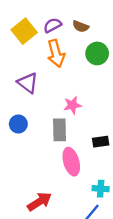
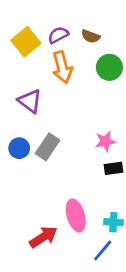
pink star: (72, 105) -> (105, 141), moved
gray rectangle: (59, 130) -> (47, 147), moved, turned 35
pink ellipse: (71, 162) -> (76, 215), moved

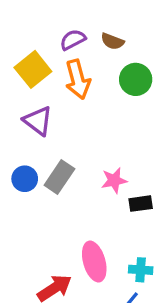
yellow square: (26, 42) -> (33, 69), moved
pink star: (105, 141) -> (114, 180), moved

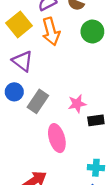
blue circle: (25, 179) -> (14, 92), moved
pink ellipse: (94, 262) -> (57, 138), moved

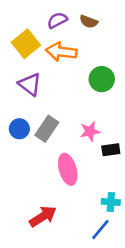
orange arrow: (51, 32) -> (61, 52), turned 112
green circle: (92, 32) -> (102, 79), moved
blue circle: (14, 92) -> (19, 129), moved

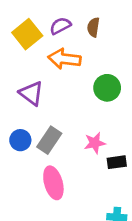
brown semicircle: (89, 22) -> (93, 27), turned 78
yellow square: (26, 44) -> (27, 34), moved
pink ellipse: (68, 169) -> (53, 183), moved

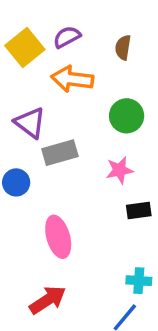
brown semicircle: (93, 27) -> (123, 47), moved
gray rectangle: (49, 140) -> (60, 153), moved, turned 40
pink star: (95, 143) -> (120, 170), moved

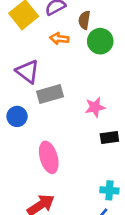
brown semicircle: (123, 47) -> (84, 20), moved
orange arrow: (72, 79) -> (59, 39), size x0.6
green circle: (127, 116) -> (100, 41), moved

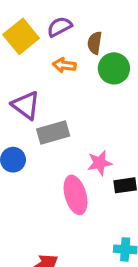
pink star: (95, 107) -> (100, 163), moved
pink ellipse: (49, 157) -> (75, 195), moved

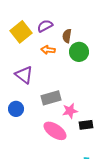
gray rectangle: (53, 132) -> (51, 98), moved
pink ellipse: (75, 195) -> (55, 131), turned -40

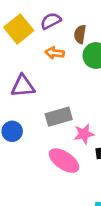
purple triangle: (24, 75) -> (23, 86), turned -42

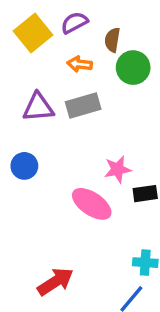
gray rectangle: (59, 117) -> (83, 105), moved

